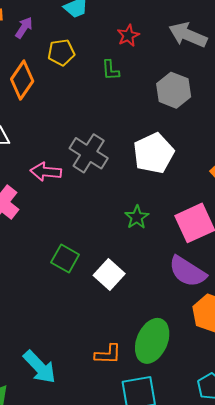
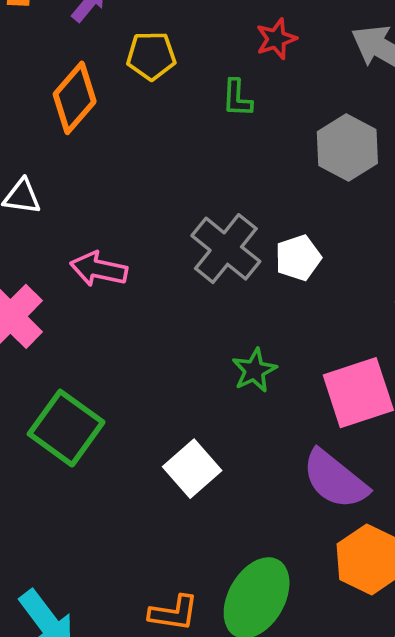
gray cross: (89, 153) -> (226, 249), moved
white pentagon: (154, 153) -> (298, 258), size x0.6
green square: (65, 259) -> (66, 428), moved, size x1.4

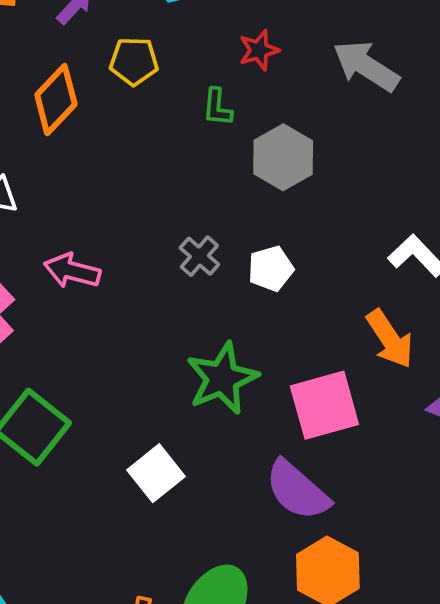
gray hexagon: (347, 147) -> (283, 157), moved
gray cross: (226, 249) -> (199, 256), size x0.6
green star: (254, 370) -> (222, 378), size x1.6

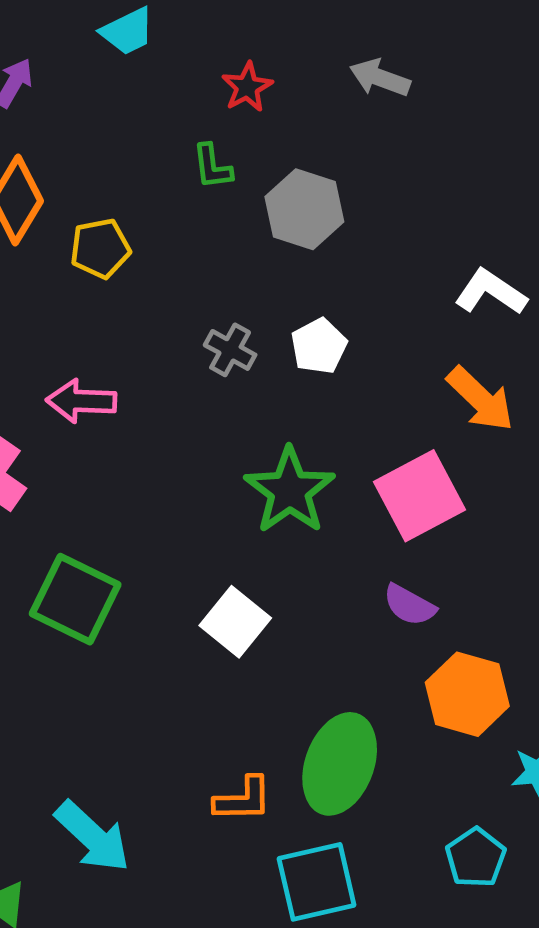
yellow pentagon: (134, 61) -> (100, 248), moved
gray arrow: (366, 66) -> (380, 78), size x0.7
purple semicircle: (297, 490) -> (409, 605), size x0.6

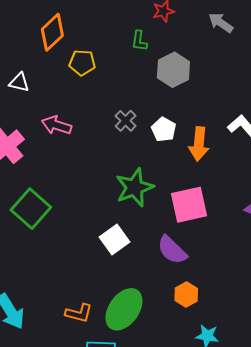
white pentagon: (319, 346) -> (164, 129), turned -30
orange arrow: (480, 399) -> (199, 144), moved, turned 36
purple semicircle: (409, 605) -> (172, 250), size x1.4
white square: (235, 622) -> (114, 239), moved
orange hexagon: (467, 694) -> (186, 295), size x0.7

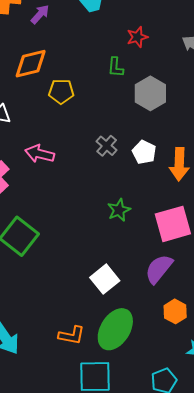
orange diamond: (52, 32) -> (31, 64), turned 33
green star: (134, 187) -> (119, 210), size x0.6
white square: (114, 239) -> (105, 279), moved
purple semicircle: (172, 250) -> (159, 269), turned 88

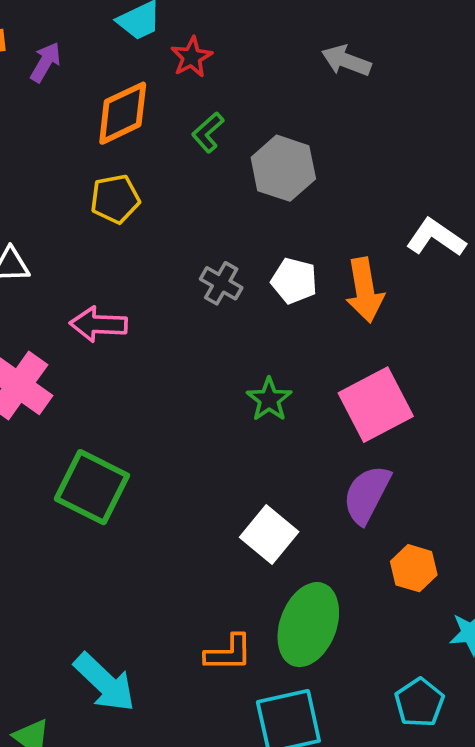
red star: (137, 37) -> (192, 57), moved
orange diamond: (31, 64) -> (123, 113), moved
green L-shape: (116, 67) -> (208, 132), turned 55

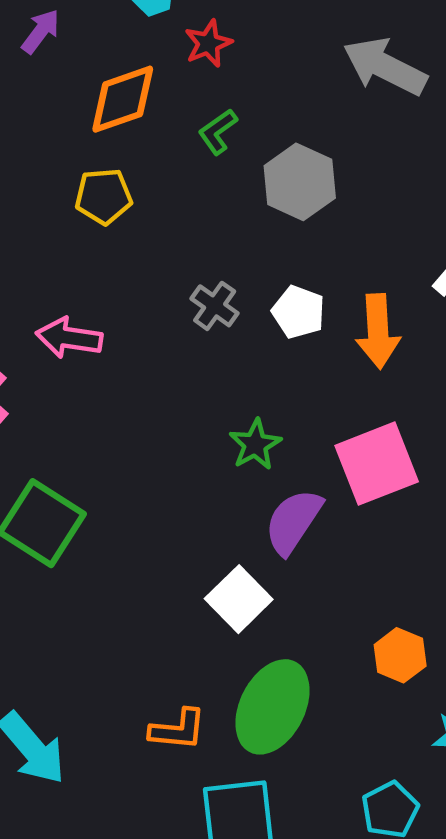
gray arrow: (346, 61) -> (385, 66), size x1.5
purple semicircle: (367, 494) -> (293, 521), moved

